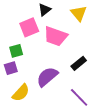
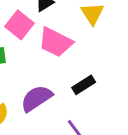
pink square: (29, 27) -> (19, 25), turned -36

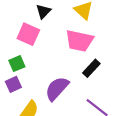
pink trapezoid: (55, 42) -> (79, 41), moved

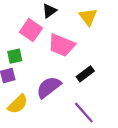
pink trapezoid: (79, 41) -> (62, 45), moved

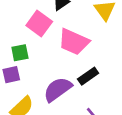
black rectangle: (85, 74) -> (88, 76), moved

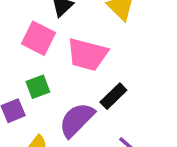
green square: (20, 53) -> (38, 87), moved

